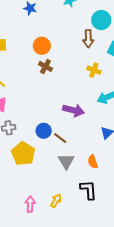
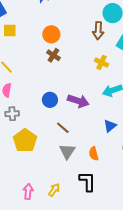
blue circle: (44, 131) -> (50, 100), moved

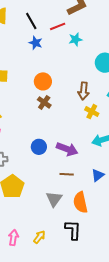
brown arrow: (98, 31) -> (84, 91), moved
brown line: (63, 128) -> (67, 174), moved, turned -40
orange semicircle: (94, 154) -> (80, 202), size x1.5

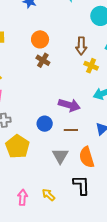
blue circle: (39, 147) -> (45, 124), moved
yellow arrow: (39, 237) -> (48, 195), turned -80

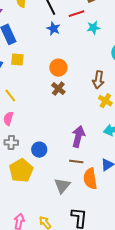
purple arrow: (69, 105) -> (78, 137), turned -100
blue circle: (45, 124) -> (39, 150), moved
orange semicircle: (87, 157) -> (90, 179), moved

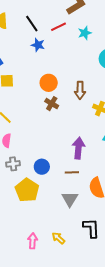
cyan star: (93, 28) -> (85, 33), moved
brown arrow: (98, 80) -> (80, 90), moved
brown line: (76, 162) -> (72, 172), moved

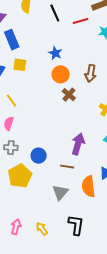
blue star: (38, 45) -> (55, 53), moved
brown arrow: (80, 90) -> (91, 73), moved
brown cross: (52, 104) -> (69, 95), moved

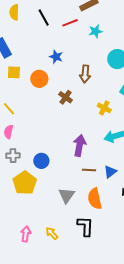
blue star: (55, 53) -> (56, 57), moved
orange circle: (61, 74) -> (39, 79), moved
brown line: (67, 167) -> (89, 170), moved
orange semicircle: (88, 186) -> (95, 199), moved

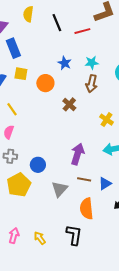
cyan star: (96, 31) -> (92, 63), moved
gray triangle: (67, 195) -> (60, 189), moved

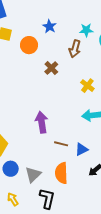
cyan star: (92, 63) -> (86, 30), moved
purple arrow: (78, 154) -> (42, 122), moved, turned -30
blue circle: (38, 165) -> (11, 169), moved
gray triangle: (60, 189) -> (33, 175), moved

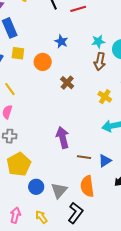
brown arrow: (75, 49) -> (100, 62), moved
black L-shape: (47, 198) -> (75, 213), turned 30

